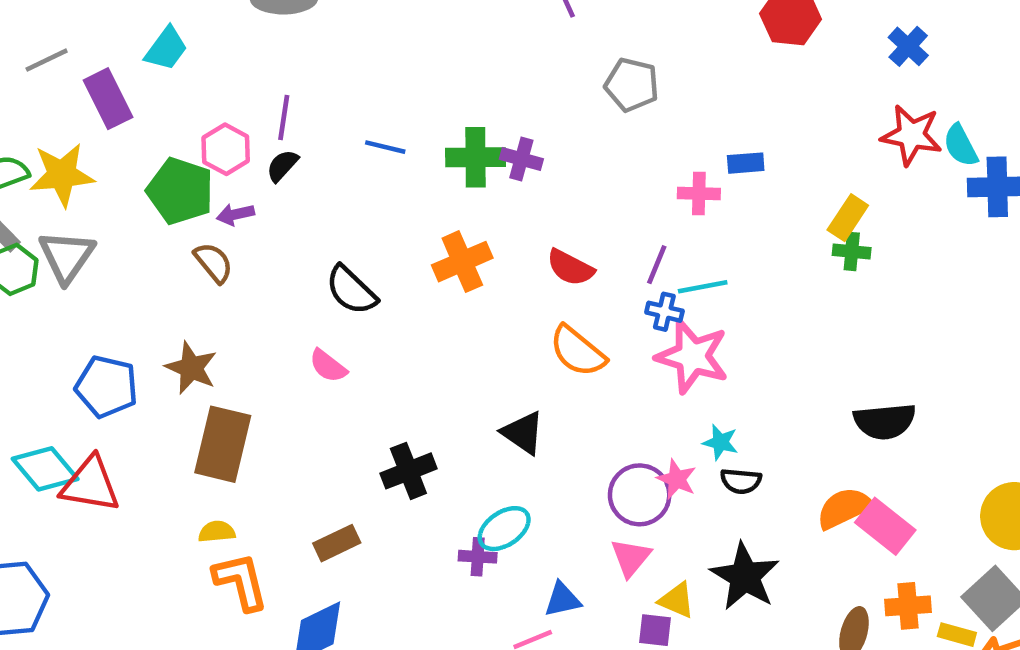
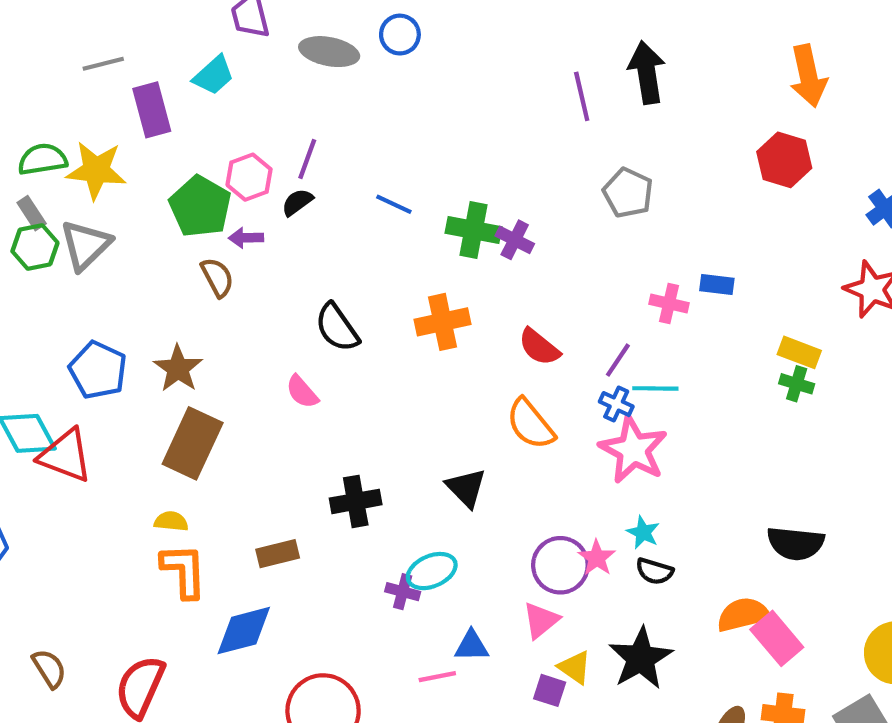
yellow rectangle: (848, 218) -> (799, 352), turned 66

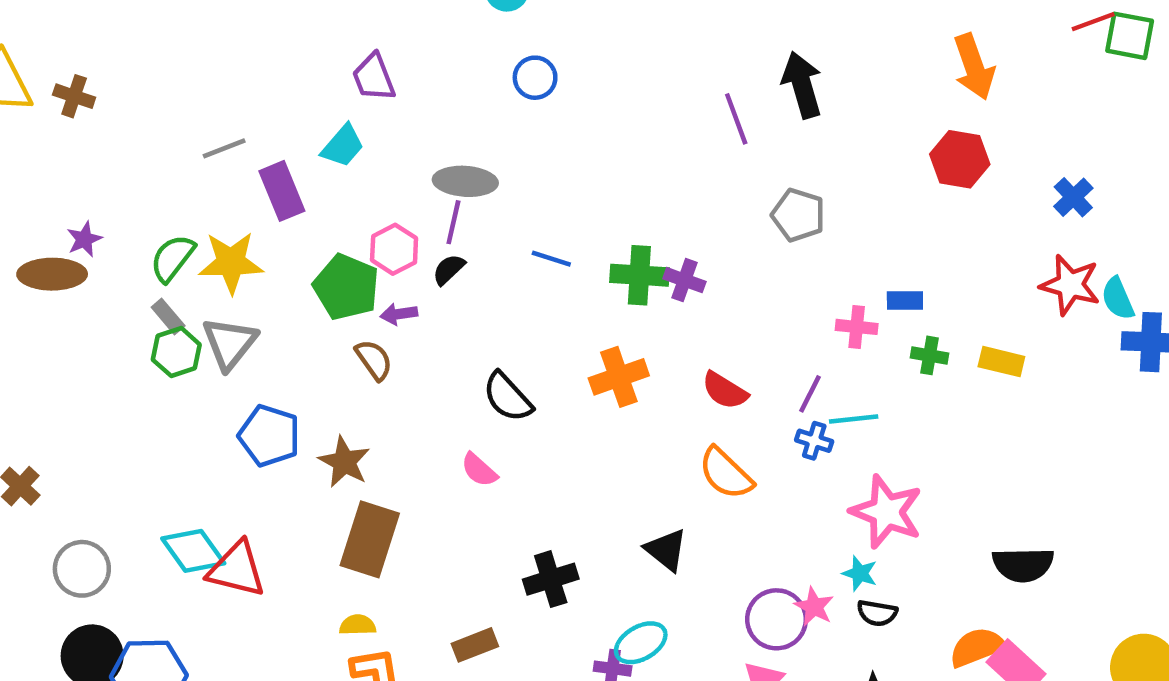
gray ellipse: (329, 52) -> (465, 181), moved
green semicircle: (42, 159) -> (172, 258), turned -36
blue pentagon: (98, 370) -> (269, 436), moved
green cross: (797, 384) -> (930, 355), moved
pink star: (633, 450) -> (886, 512), moved

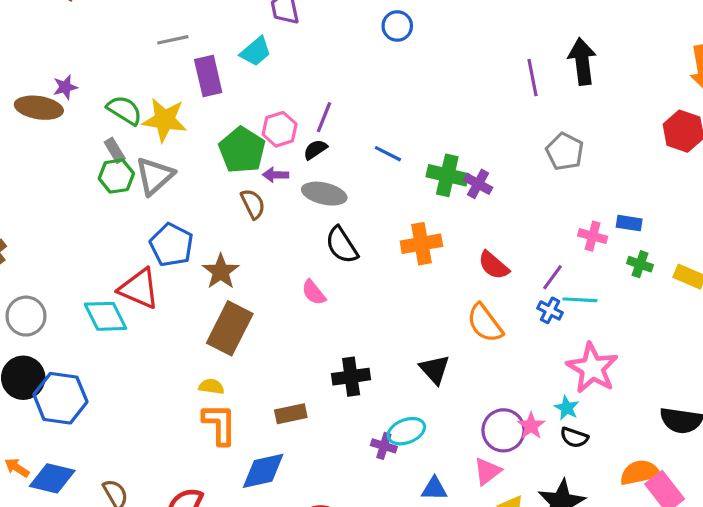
gray ellipse: (465, 181) -> (324, 194), moved
green semicircle: (172, 258) -> (124, 110), turned 75
red triangle: (237, 569) -> (139, 289), moved

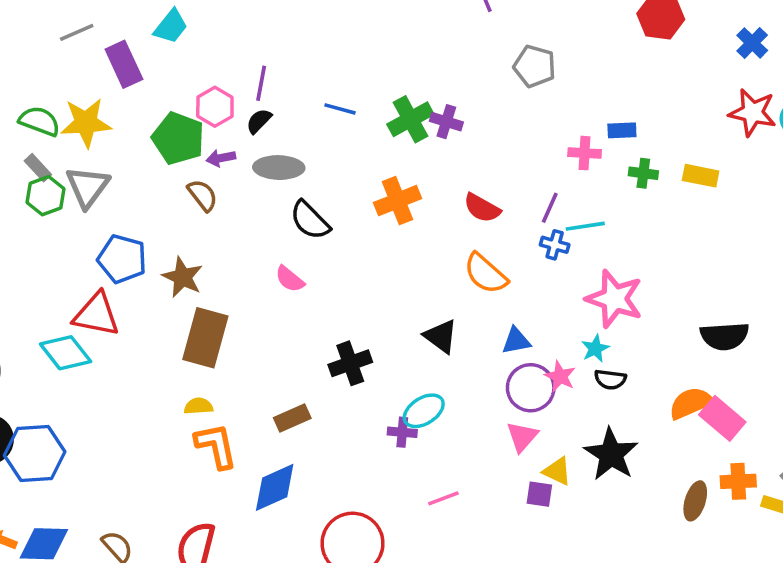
green cross: (447, 175) -> (410, 119), turned -30
cyan star: (567, 408) -> (595, 349), turned 30
blue triangle: (434, 489) -> (516, 341), moved

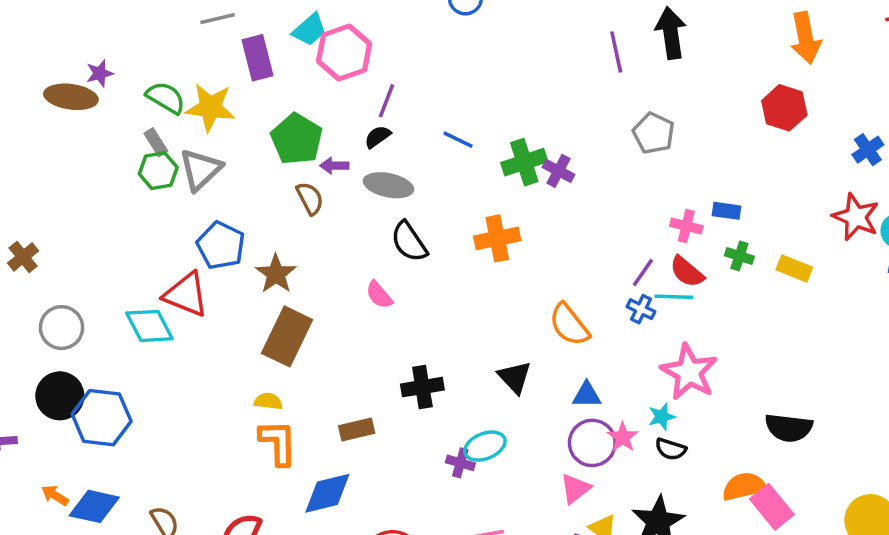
pink hexagon: (215, 107) -> (344, 53), moved, size x1.4
red semicircle: (482, 208) -> (687, 272), moved

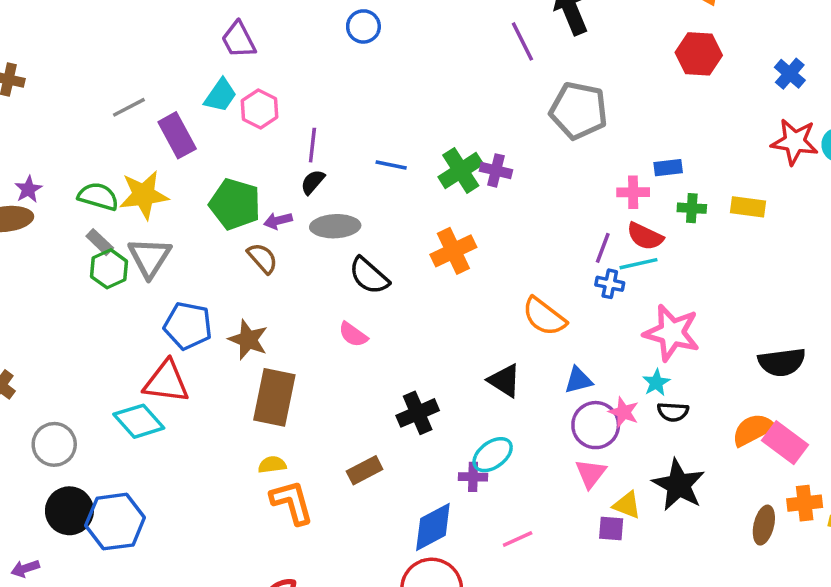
pink hexagon: (344, 53) -> (259, 109), size x0.7
gray pentagon: (654, 133) -> (579, 111), size x1.4
blue diamond: (327, 493) -> (433, 527), moved

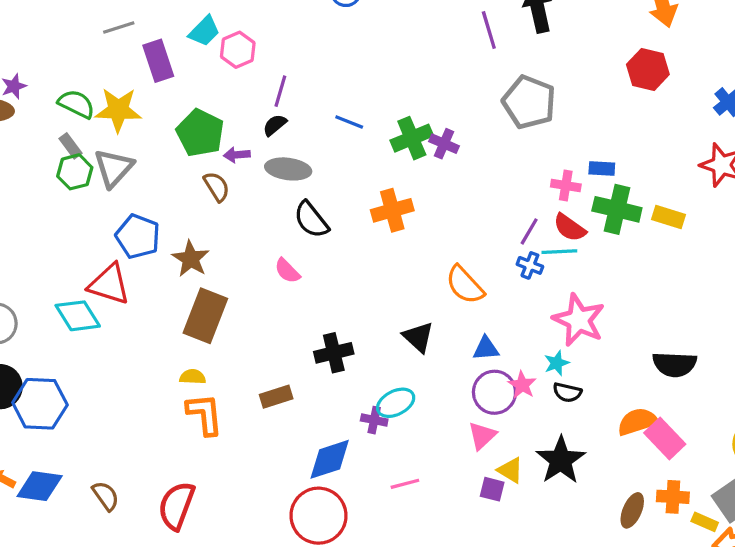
green cross: (692, 208) -> (617, 209), size x1.8

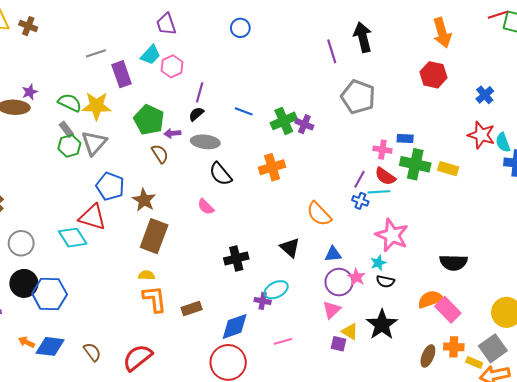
brown rectangle: (276, 397) -> (192, 309), moved
red semicircle: (176, 506) -> (138, 358), turned 32

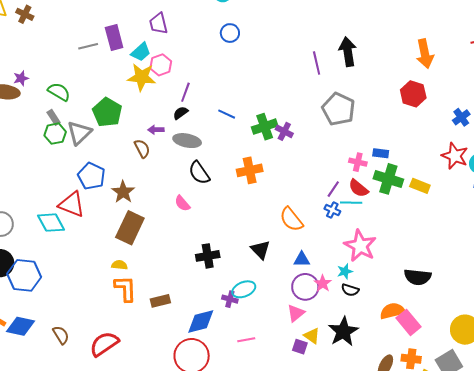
purple rectangle: (121, 74) -> (114, 38), moved
yellow star: (96, 106) -> (142, 77), moved
green pentagon: (149, 120) -> (107, 112), moved

